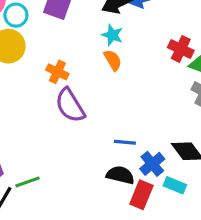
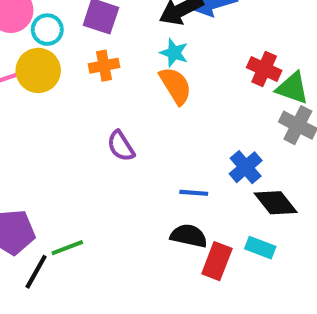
orange semicircle: (113, 60) -> (175, 86), size x1.4
orange cross: (57, 72) -> (104, 66), moved, turned -35
purple semicircle: (70, 105) -> (121, 146), size x0.7
blue cross: (152, 164) -> (246, 167), moved

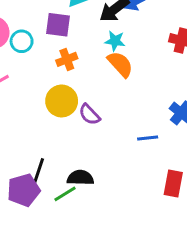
yellow circle: (38, 70) -> (62, 101), moved
black semicircle: (189, 236) -> (80, 178), moved
black line: (36, 272) -> (39, 171), moved

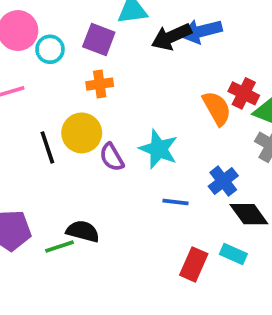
cyan star: (115, 41) -> (159, 149), moved, size x1.5
orange semicircle: (120, 64) -> (217, 108), moved
black line: (39, 171) -> (47, 147), moved, turned -50

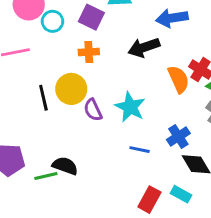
black arrow: (171, 37) -> (144, 47), moved

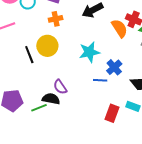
cyan star: (130, 107) -> (89, 52), turned -30
purple semicircle: (93, 110) -> (60, 87), moved
blue cross: (178, 137) -> (114, 67), moved

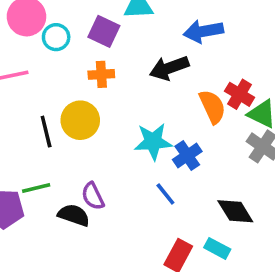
blue cross: (114, 67) -> (187, 156), moved
blue line: (100, 80) -> (165, 194), turned 40
green line: (39, 108) -> (36, 188), moved

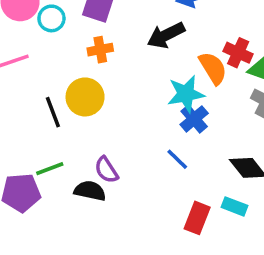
cyan star: (153, 142) -> (186, 94), moved

